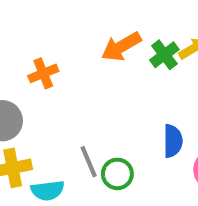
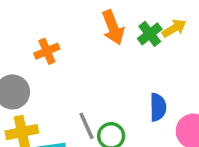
orange arrow: (121, 47) -> (113, 27), turned -80

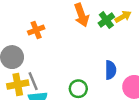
gray line: (86, 126) -> (33, 81), moved

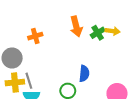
yellow arrow: (123, 17) -> (113, 31), turned 32
blue semicircle: (111, 70) -> (84, 73), moved

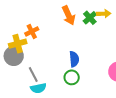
blue semicircle: (84, 73) -> (74, 59), moved
yellow cross: (15, 82) -> (18, 44), moved

